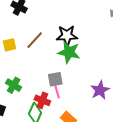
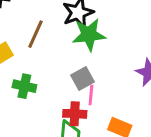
green cross: (14, 85) -> (24, 86), moved
pink line: (57, 92) -> (91, 95), turned 40

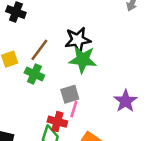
green cross: (24, 86) -> (34, 74), moved

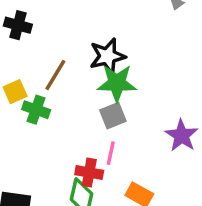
green cross: (34, 74) -> (36, 110), moved
gray square: (70, 94) -> (113, 116), moved

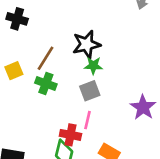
green star: (117, 83) -> (93, 66), size x0.6
green cross: (36, 110) -> (46, 83), moved

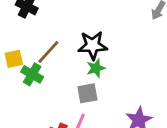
green star: (93, 66) -> (96, 68), turned -30
green cross: (46, 83) -> (32, 74), moved

